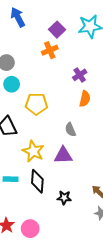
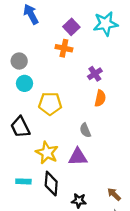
orange cross: (50, 50) -> (64, 48), turned 35

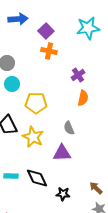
blue arrow: (31, 14) -> (18, 19), turned 114
purple square: (71, 27) -> (46, 31), moved
yellow star: (47, 153) -> (33, 137), moved
black diamond: (51, 184) -> (37, 178), turned -30

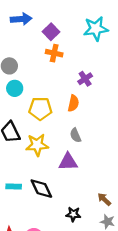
orange semicircle: (83, 98) -> (73, 103), moved
yellow star: (33, 137) -> (37, 145), turned -30
black star: (63, 194) -> (73, 214), moved

